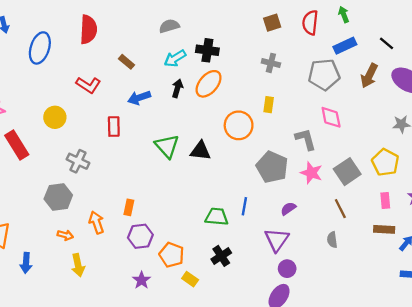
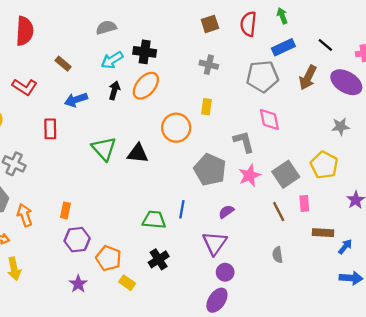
pink star: (311, 173) -> (250, 175), turned 30
pink rectangle: (385, 200) -> (304, 203), moved
orange arrow: (96, 222) -> (25, 215), moved
gray semicircle: (332, 240) -> (278, 255), moved

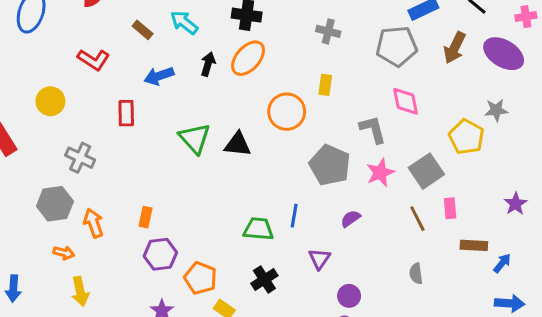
cyan arrow: (112, 60) -> (184, 22), moved, turned 70
yellow pentagon: (324, 165) -> (466, 137), moved
purple triangle: (215, 243) -> (319, 259), moved, size x0.7

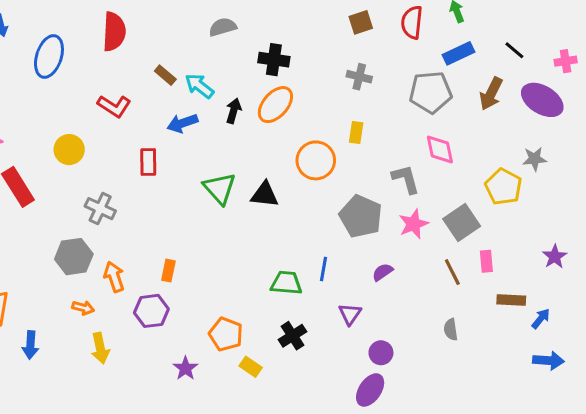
cyan arrow: (184, 22) -> (199, 86), moved
purple hexagon: (160, 254) -> (151, 311), moved

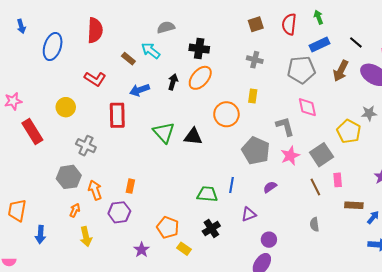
cyan arrow: (199, 86) -> (151, 51), moved
red rectangle: (148, 162) -> (117, 115), size x1.4
orange arrow: (83, 308) -> (75, 210), turned -80
purple triangle: (350, 314) -> (249, 214), turned 35

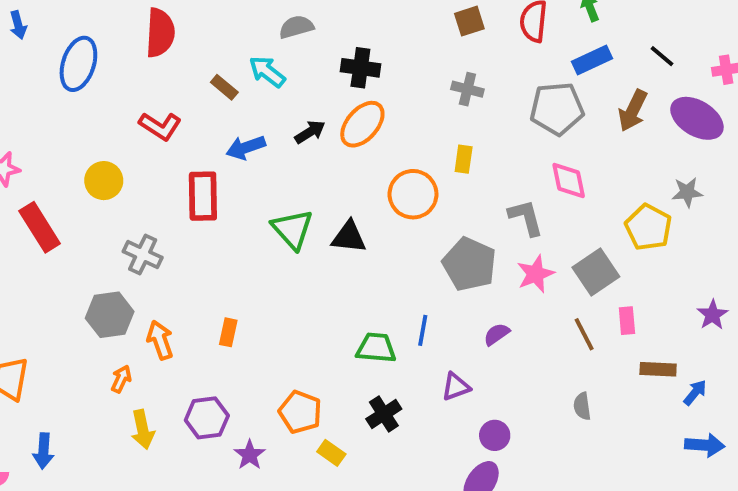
black arrow: (173, 82) -> (310, 132), turned 42
purple hexagon: (119, 212) -> (207, 418), moved
blue arrow: (40, 235) -> (43, 451), moved

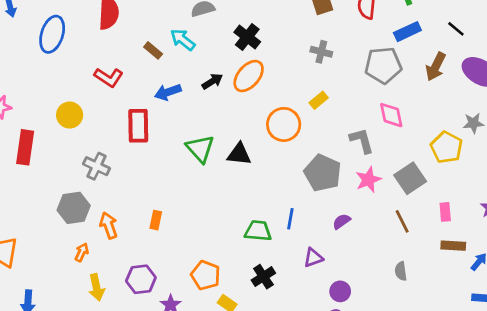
black cross: (360, 68) -> (247, 37), turned 30
yellow rectangle: (464, 159) -> (319, 100), turned 42
red rectangle: (40, 227) -> (25, 147), turned 40
pink rectangle: (627, 321) -> (445, 212), moved

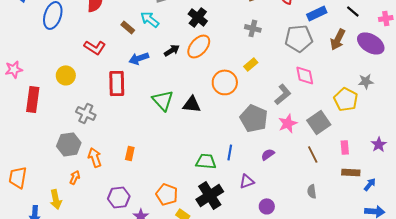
gray L-shape: (362, 141) -> (283, 94), turned 65
black cross: (263, 277) -> (210, 195), size x1.5
yellow arrow: (97, 287) -> (56, 199), moved

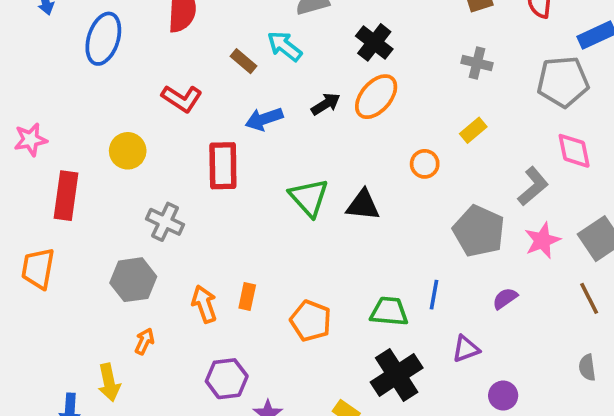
orange circle: (225, 82) -> (425, 164), size x0.6
orange arrow: (95, 157) -> (204, 304), moved
orange trapezoid: (18, 177) -> (38, 268), moved
orange pentagon: (167, 194) -> (311, 321), moved

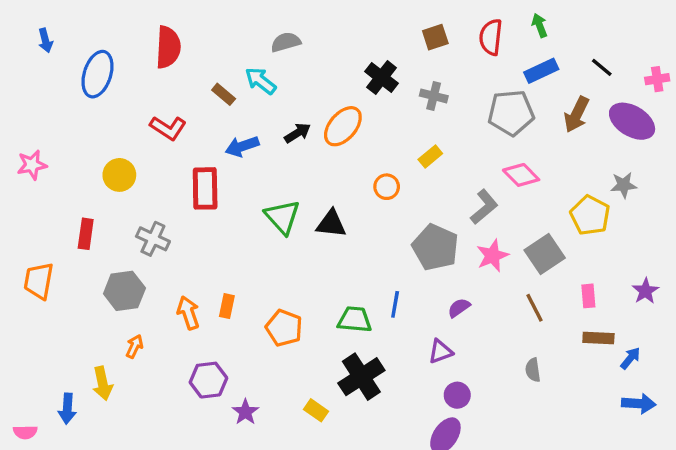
black cross: (374, 42) -> (382, 77), moved
pink diamond: (574, 151) -> (521, 175), turned -33
red rectangle: (66, 196) -> (86, 234), moved, size x0.7
purple triangle: (466, 349) -> (440, 351), moved

